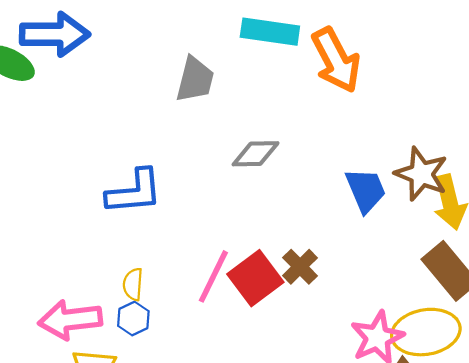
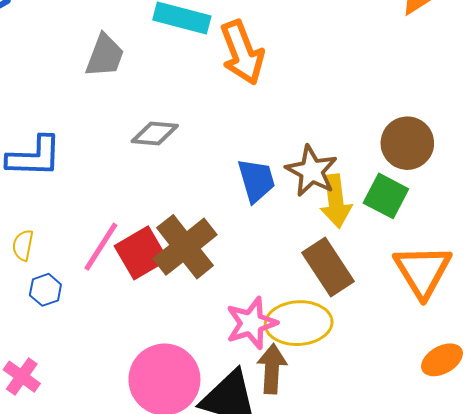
brown cross: (300, 267) -> (185, 247), size x1.8
blue hexagon: (133, 319) -> (45, 290), moved

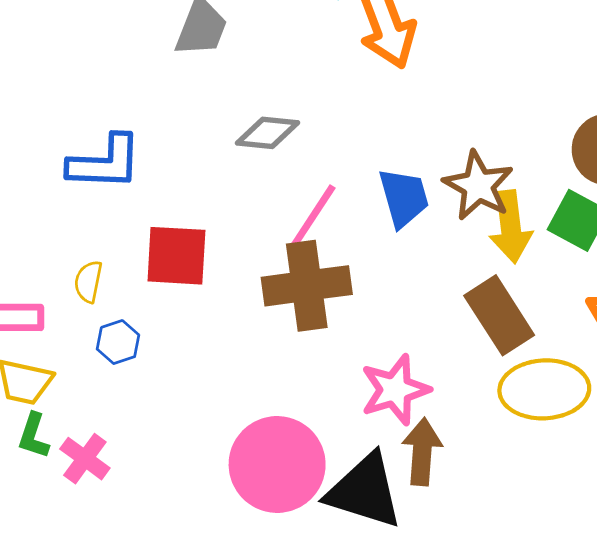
pink line: (101, 247) -> (313, 217), moved
brown cross: (185, 247) -> (307, 286), turned 30
red square: (141, 253) -> (176, 256), moved, turned 33
yellow ellipse: (299, 323) -> (544, 389), moved

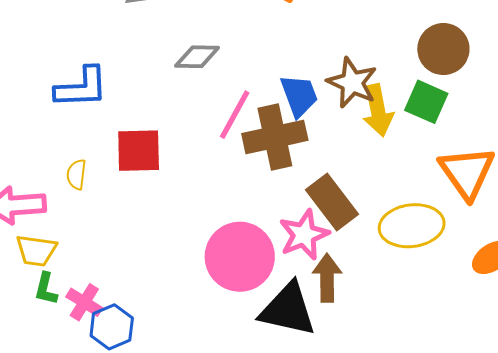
brown cross: (307, 286) -> (275, 137), moved
brown rectangle: (499, 315) -> (332, 202), moved
blue hexagon: (118, 342) -> (112, 327), moved, size x1.4
pink circle: (277, 464) -> (240, 257), moved

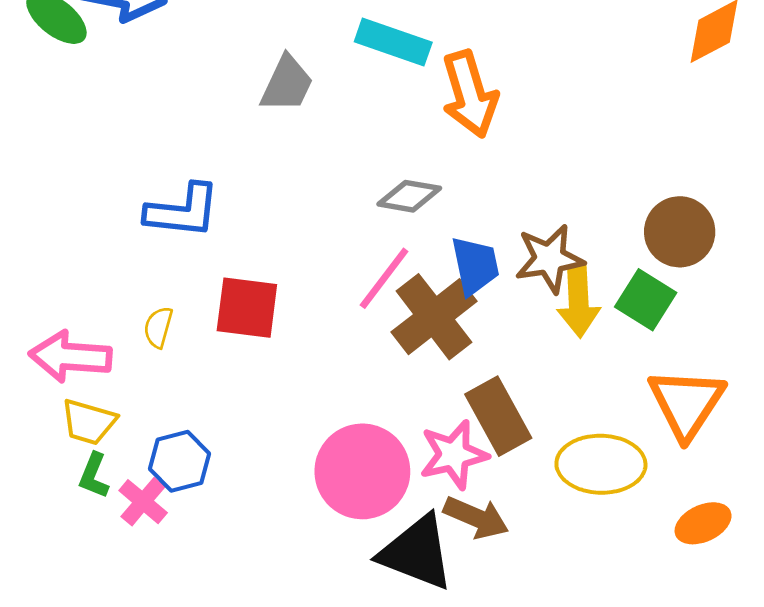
gray diamond: (197, 57) -> (409, 196), moved
brown star: (352, 83) -> (549, 259), turned 30
brown cross: (275, 137) -> (434, 317), turned -34
brown arrow: (327, 278) -> (476, 517), turned 105
blue hexagon: (112, 327) -> (180, 461), moved

